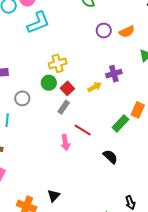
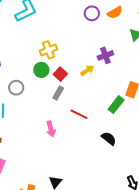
pink arrow: (65, 142) -> (51, 129), moved

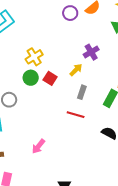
gray rectangle: (58, 93) -> (82, 92), moved
pink arrow: (51, 129) -> (38, 146), moved, turned 63

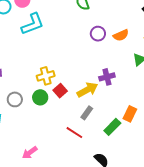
yellow cross: (34, 57) -> (46, 76), moved
yellow arrow: (76, 70) -> (87, 90), size x1.5
green circle: (31, 78) -> (40, 97), moved

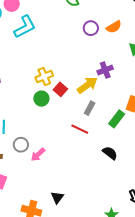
gray circle: (15, 99) -> (21, 145), moved

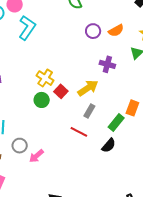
cyan L-shape: (25, 27) -> (27, 28), turned -30
purple cross: (105, 70) -> (107, 64), moved, turned 35
yellow cross: (44, 77) -> (45, 78), turned -36
black semicircle: (110, 153) -> (109, 145), moved, turned 91

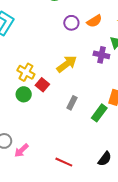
purple cross: (107, 64) -> (101, 55), moved
yellow arrow: (88, 88) -> (67, 64), moved
red line: (79, 132) -> (64, 162), moved
black semicircle: (109, 145) -> (105, 159), moved

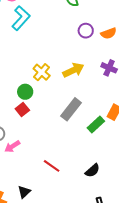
yellow cross: (26, 72) -> (42, 72), moved
red square: (42, 85) -> (22, 110), moved
gray rectangle: (72, 103) -> (71, 109), size x1.6

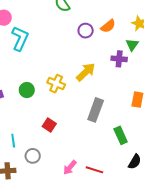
green circle: (25, 92) -> (27, 90), moved
green rectangle: (96, 124) -> (121, 135), moved, turned -54
pink arrow: (12, 146) -> (70, 167), moved

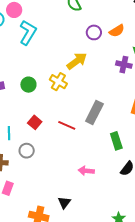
yellow arrow: (86, 72) -> (77, 61), moved
red square: (49, 125) -> (35, 122), moved
pink arrow: (70, 167) -> (86, 171), moved, turned 49
red line: (94, 170) -> (67, 125), moved

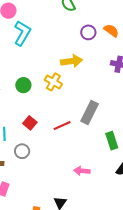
orange semicircle: (117, 31) -> (111, 31), turned -112
yellow arrow: (77, 61) -> (71, 61), turned 30
red line: (67, 125) -> (62, 126), turned -48

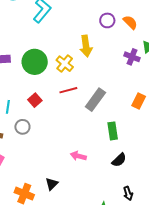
yellow arrow: (71, 61) -> (86, 46), turned 80
green circle: (23, 85) -> (35, 62), size x1.6
red line: (62, 126) -> (68, 90), moved

